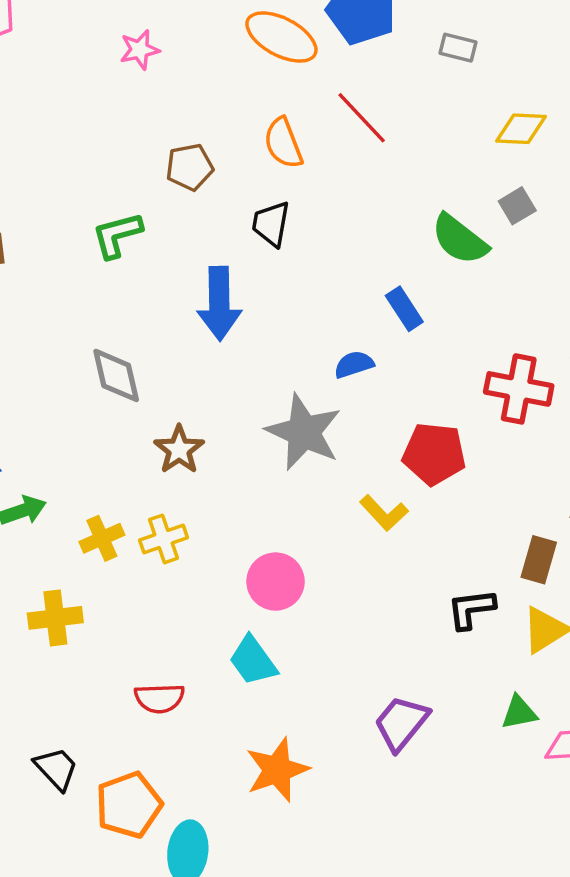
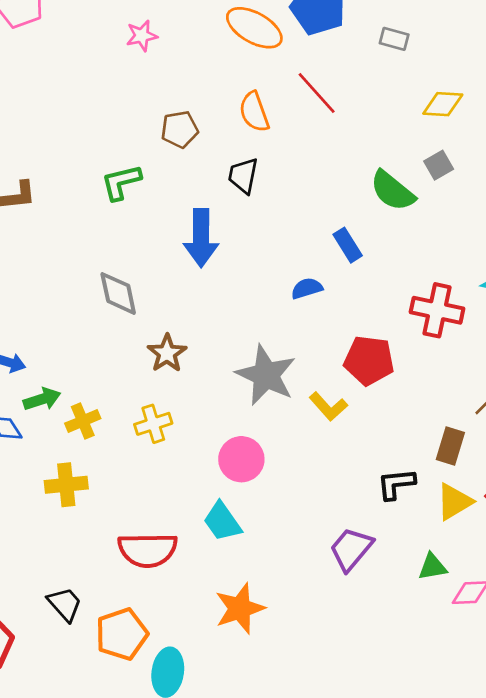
gray star: (304, 432) -> (266, 375), moved
yellow cross: (102, 538) -> (83, 421), moved
red semicircle: (159, 698) -> (148, 550), size x1.5
purple trapezoid: (401, 723) -> (351, 549), moved

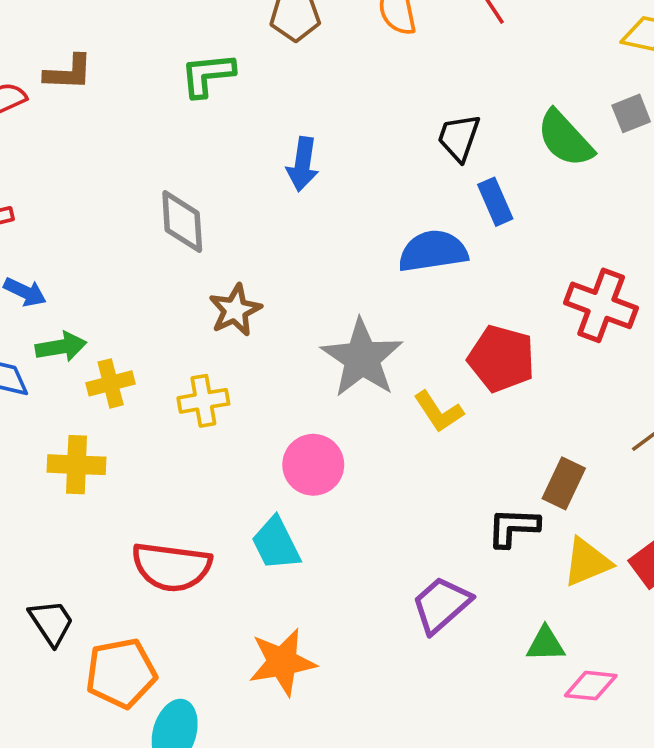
black trapezoid: (243, 176) -> (459, 138), moved
blue arrow: (201, 238) -> (303, 164), size x0.7
blue semicircle: (307, 288) -> (433, 251), size x1.6
brown rectangle: (450, 446) -> (564, 483), moved

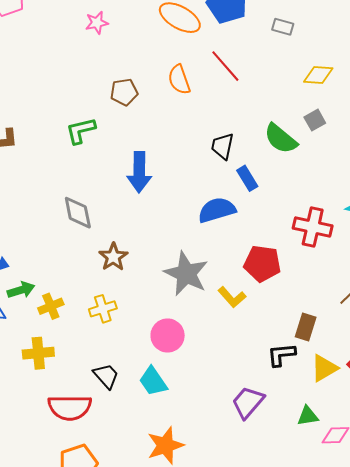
blue arrow: (303, 164) -> (139, 172), size x1.4
red semicircle: (172, 567) -> (70, 407), moved
black trapezoid: (51, 622) -> (106, 376), moved

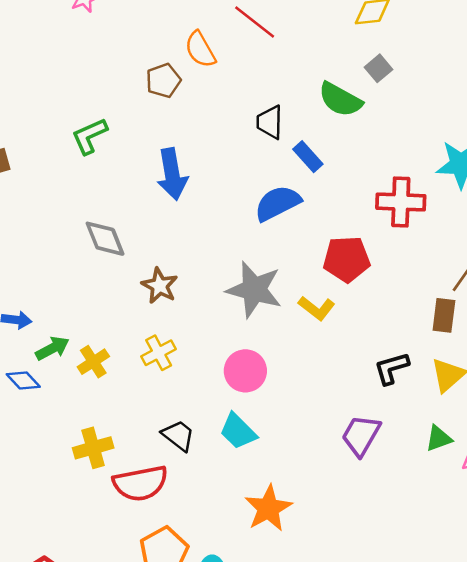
brown pentagon: (124, 92) -> (163, 81), moved
brown rectangle: (306, 327) -> (444, 315), moved
yellow cross: (38, 353) -> (93, 448), moved

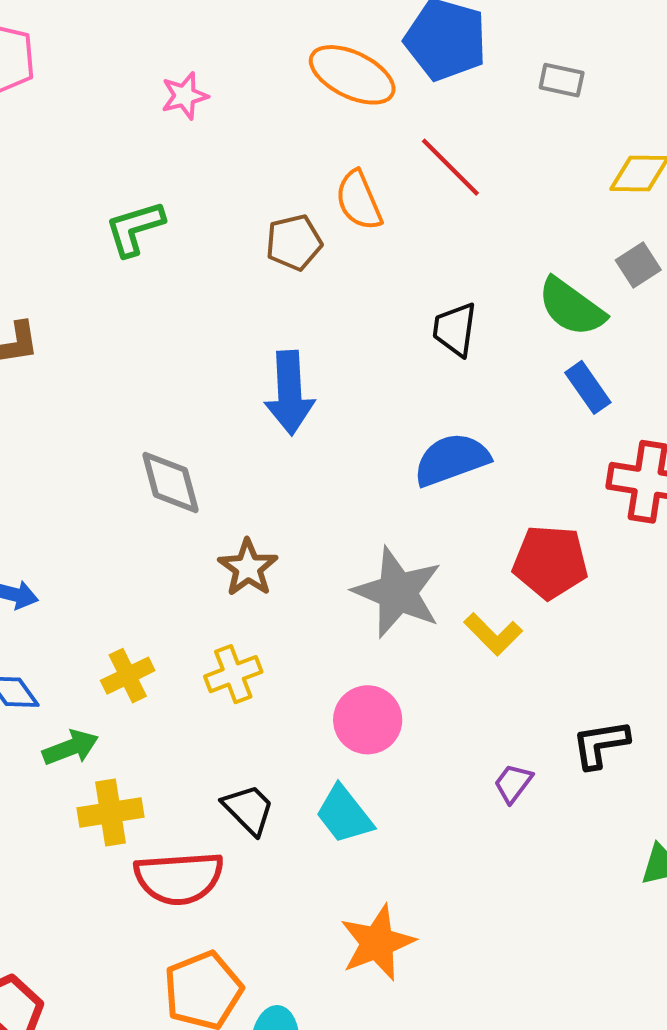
green L-shape: (90, 136) -> (135, 228), moved
blue rectangle: (308, 157) -> (588, 387), moved
green arrow: (52, 348) -> (71, 748), moved
purple trapezoid: (361, 435) -> (513, 783), moved, size x0.6

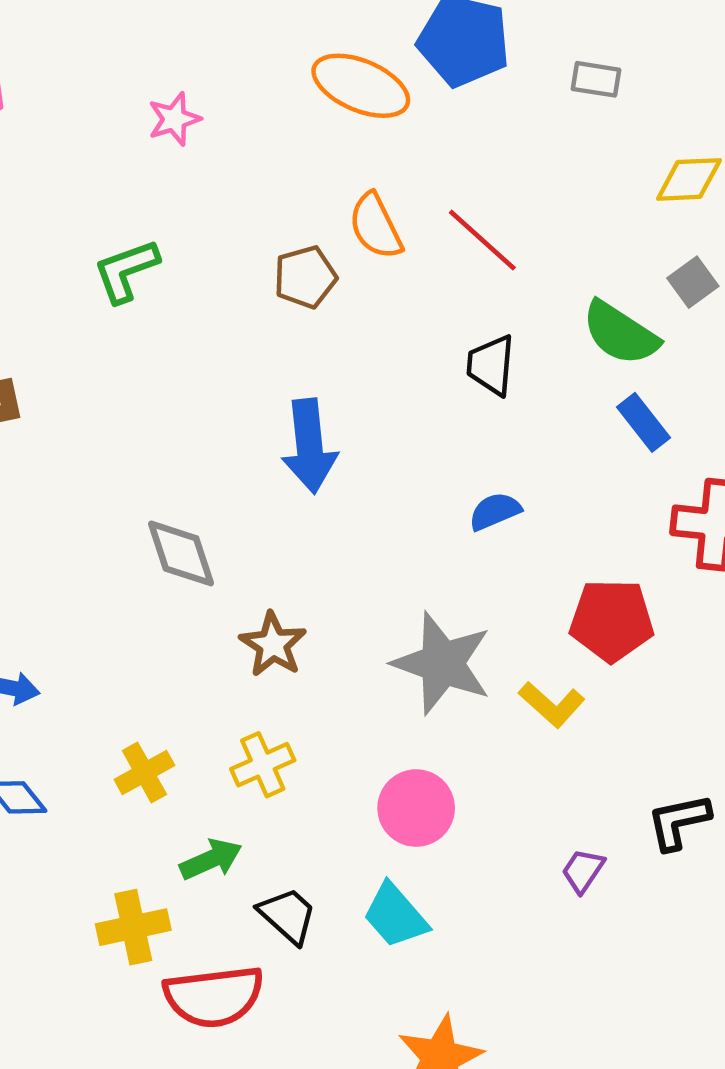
red line: (450, 167) -> (482, 240), moved
blue semicircle: (451, 460) -> (495, 511), size x0.6
green arrow: (71, 748) -> (211, 859), moved

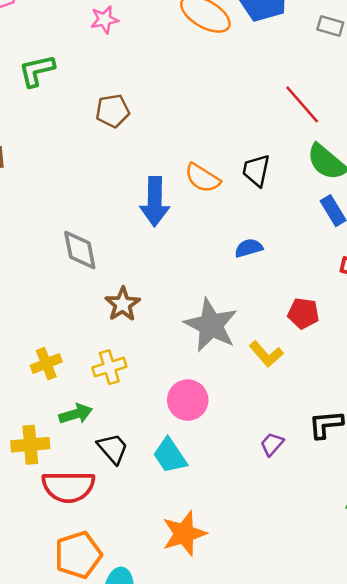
orange semicircle: (376, 226) -> (203, 178), moved, turned -39
red line: (482, 240) -> (302, 104), moved
green L-shape: (126, 271) -> (37, 71), moved
brown pentagon: (305, 277) -> (113, 111), moved
red pentagon: (612, 620) -> (303, 313), size x0.7

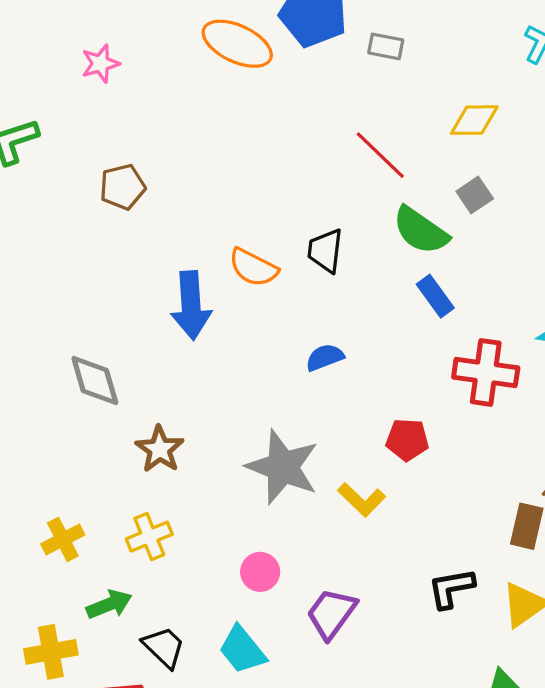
gray rectangle: (330, 26) -> (386, 46), moved
pink circle: (188, 400) -> (260, 572), size x0.7
purple trapezoid: (272, 444) -> (331, 613), moved, size x1.6

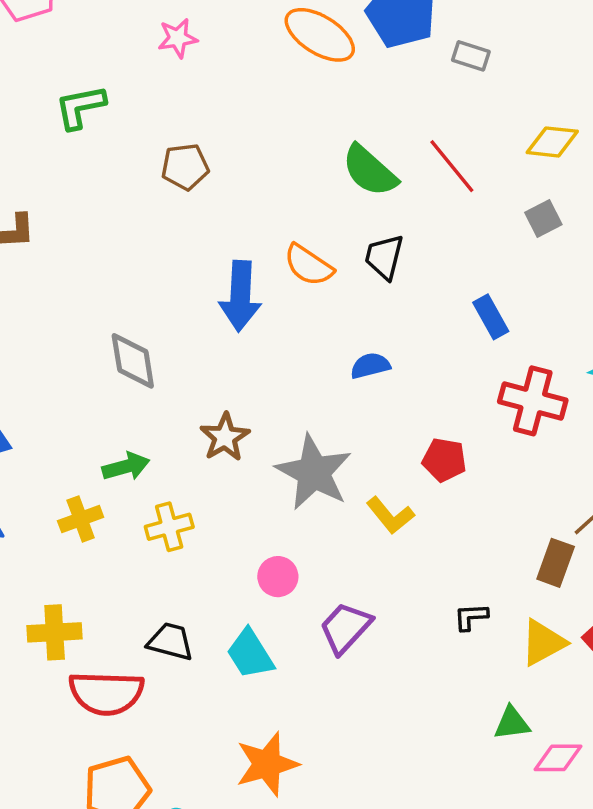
green semicircle: (421, 231) -> (370, 171), moved
brown star: (160, 449) -> (225, 437), moved
black L-shape: (451, 588) -> (471, 617), size x0.7
green arrow: (109, 604) -> (126, 467), moved
black trapezoid: (164, 647) -> (170, 641), turned -36

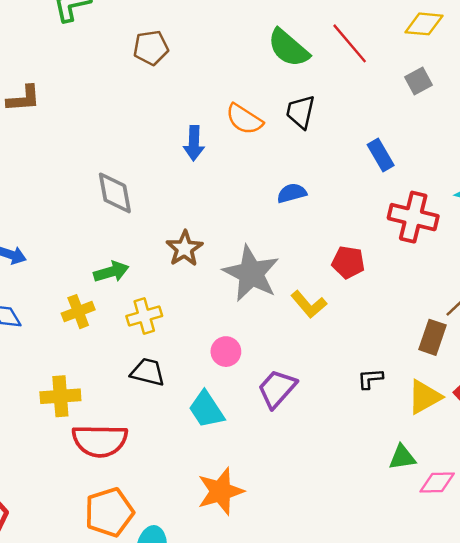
blue arrow: (240, 296) -> (194, 143), size x0.7
black trapezoid: (170, 641) -> (148, 372), moved

